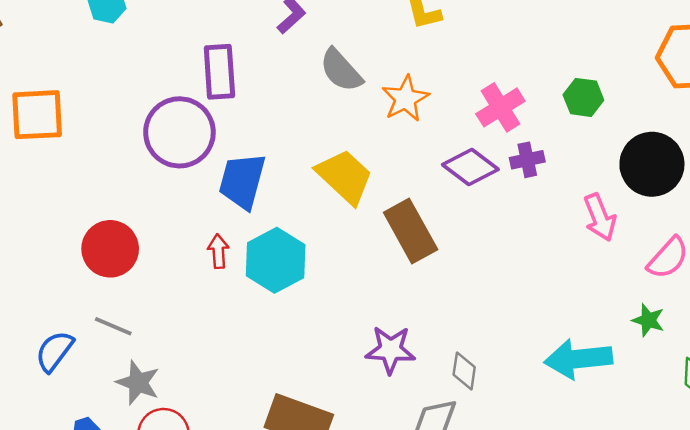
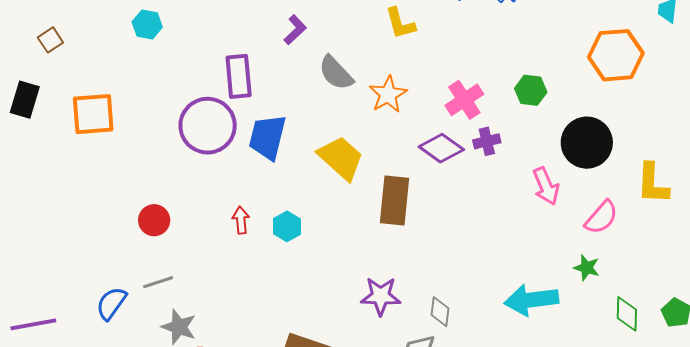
blue trapezoid: (242, 181) -> (267, 137), moved
brown rectangle: (411, 231) -> (395, 200), turned 36
red circle: (110, 249) -> (154, 220), size x0.7
cyan hexagon: (276, 260) -> (287, 226), size x0.6
gray line: (113, 326) -> (158, 282), turned -40

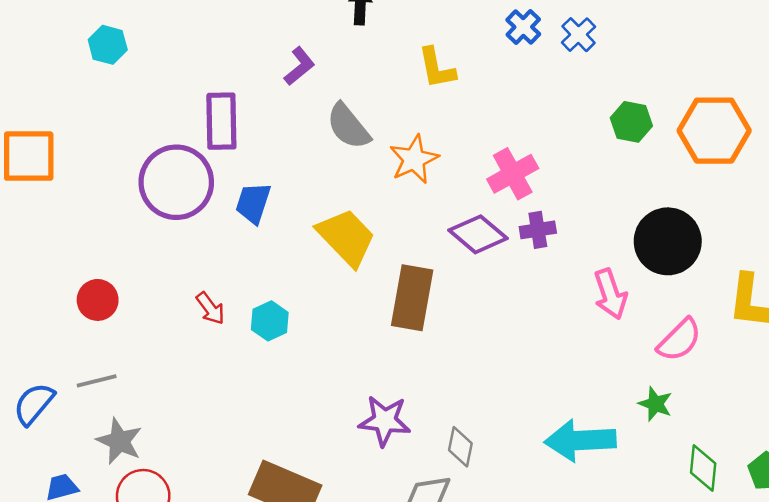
green hexagon: (531, 90) -> (631, 122), moved
blue trapezoid: (267, 137) -> (253, 203), size x0.7
red arrow: (241, 220) -> (210, 308), turned 144

